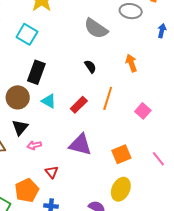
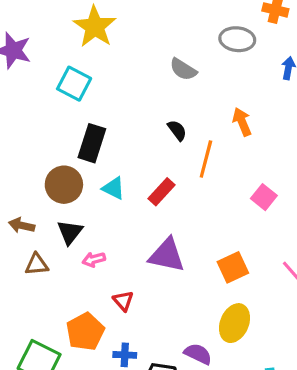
gray semicircle: (96, 28) -> (183, 69), size x0.7
orange line: (108, 98) -> (206, 159), moved

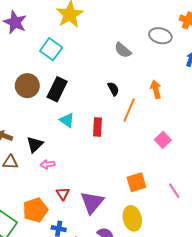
brown circle: (64, 185) -> (27, 86), moved
red rectangle: (162, 192) -> (98, 127), turned -48
purple triangle: (167, 255) -> (92, 202), moved, turned 50
yellow ellipse: (235, 323) -> (132, 218), turned -45

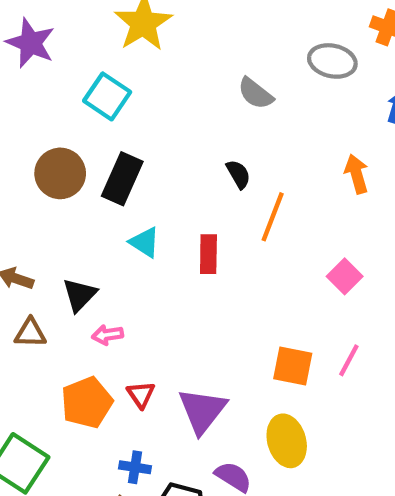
orange arrow: (156, 89) -> (357, 174), moved
orange square: (136, 182) -> (293, 366), turned 30
pink line: (174, 191) -> (349, 360), moved, turned 63
orange pentagon: (35, 210) -> (87, 402), moved

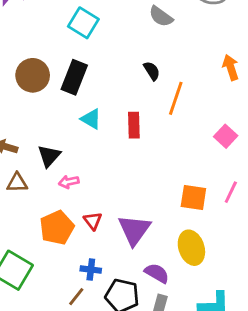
cyan square: (107, 96) -> (83, 23), moved

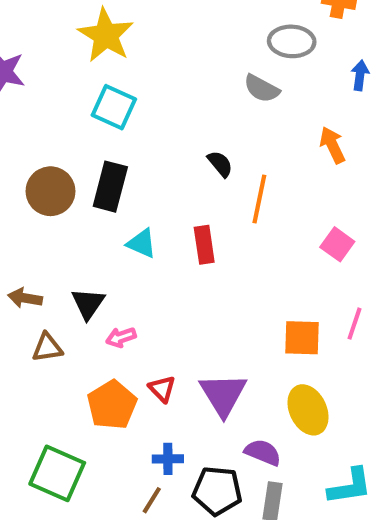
gray semicircle: (161, 16) -> (262, 88), moved

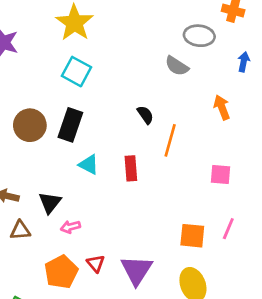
pink square: (337, 244) -> (220, 174), turned -35

